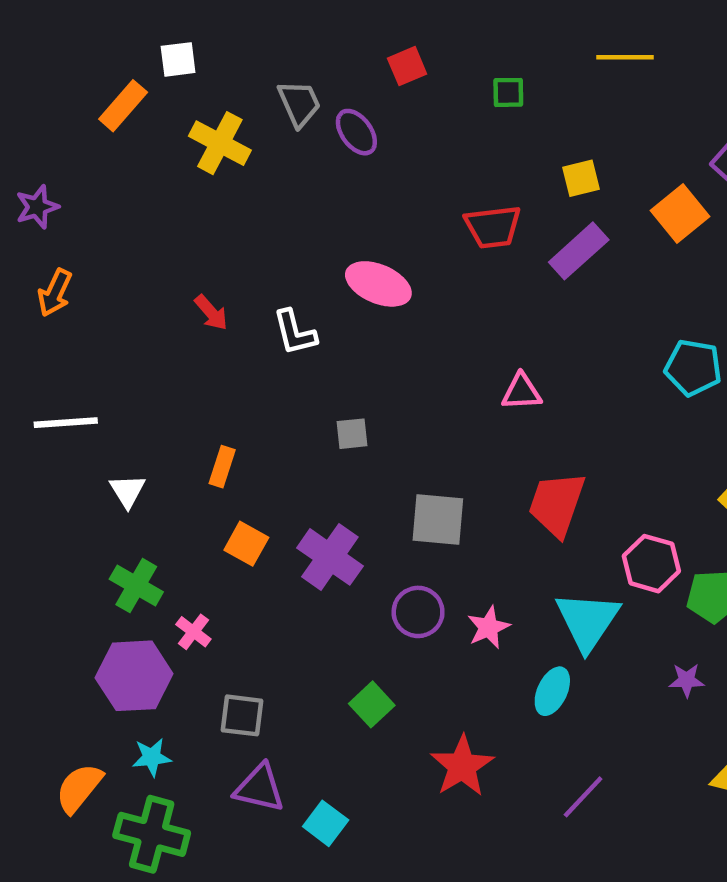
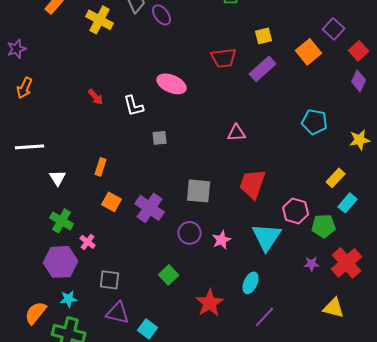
gray square: (352, 434) -> (160, 138), moved
cyan ellipse: (552, 691) -> (251, 283), moved

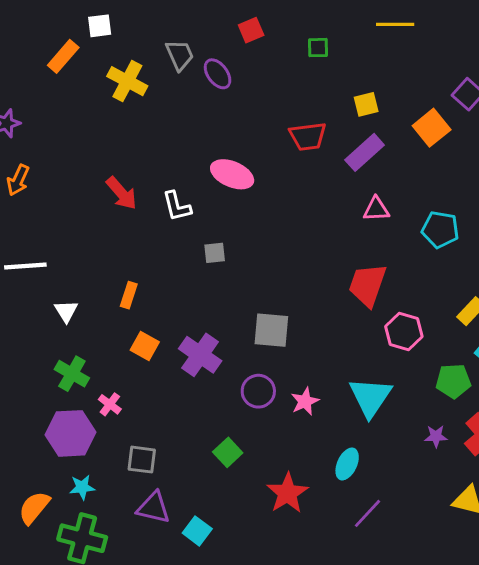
red arrow: (96, 97) -> (121, 193), size x1.4
pink triangle: (237, 133) -> (376, 209), moved
red trapezoid: (253, 184) -> (367, 285), moved
pink hexagon: (296, 211) -> (404, 332), moved

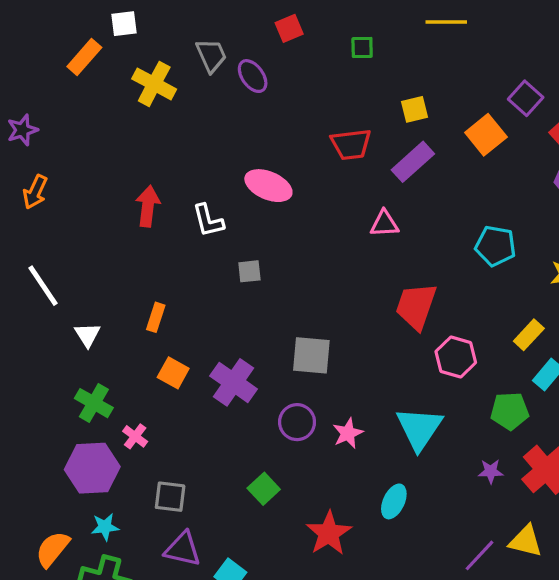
red arrow: (121, 193) -> (148, 206), turned -132
pink triangle: (376, 209) -> (384, 224), moved
white line: (25, 266) -> (43, 286), turned 60
purple line: (367, 513) -> (480, 555), moved

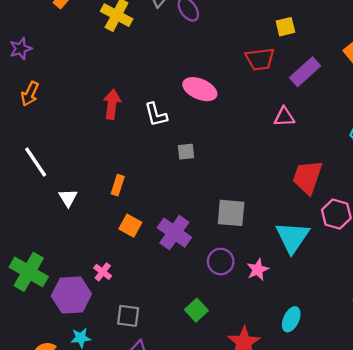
yellow square: (414, 109) -> (285, 27), moved
green cross: (94, 403) -> (29, 272), moved, size x1.4
cyan triangle: (419, 428) -> (292, 237), moved

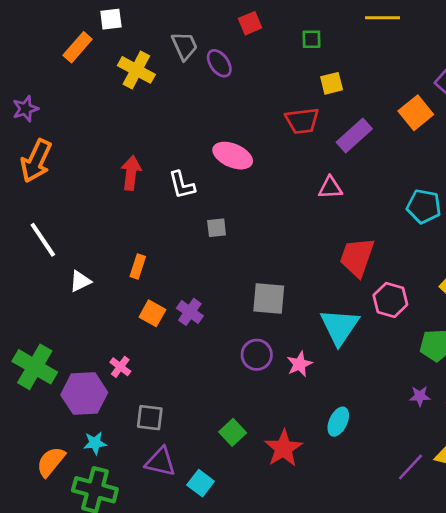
orange arrow: (30, 94) -> (36, 161), size x1.5
white triangle: (68, 198) -> (80, 281), turned 36
purple cross: (174, 233) -> (190, 312), moved, size x0.7
green square: (196, 310) -> (233, 432), moved

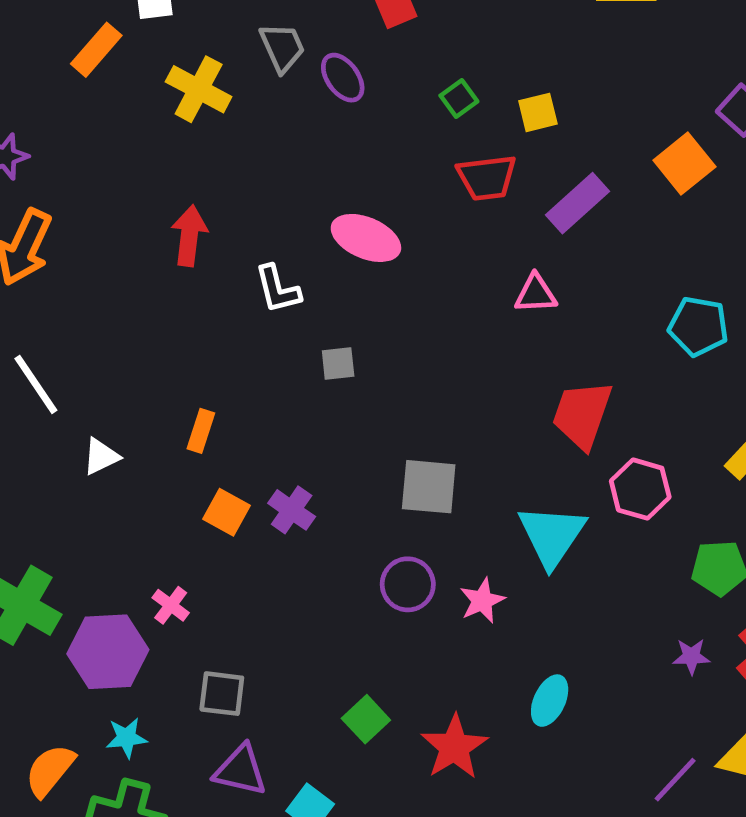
green square: (312, 39) -> (459, 99), moved, turned -35
red arrow: (131, 173) -> (189, 236), moved

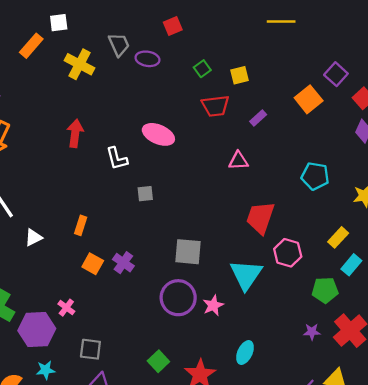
purple ellipse: (343, 78) -> (147, 59), turned -45
purple rectangle: (577, 203) -> (258, 118), size x0.6
purple circle: (408, 584) -> (178, 298), size x1.4

